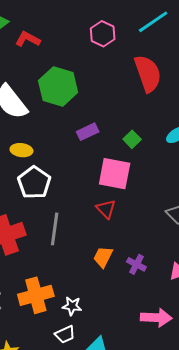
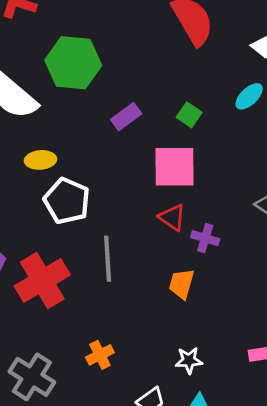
purple cross: (136, 264) -> (205, 238), moved
orange cross: (36, 295) -> (100, 355), size x0.6
white star: (72, 306) -> (189, 360), moved

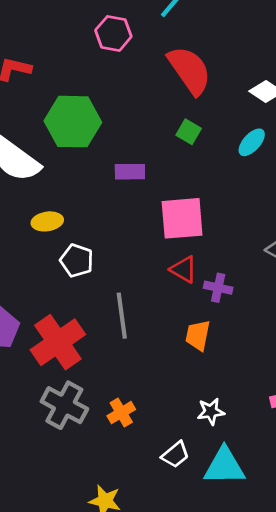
green square: (189, 115) -> (189, 132), moved
purple rectangle: (126, 117) -> (130, 172), turned 40
white pentagon: (67, 201) -> (77, 261), size x0.7
gray cross: (32, 377) -> (64, 405), moved

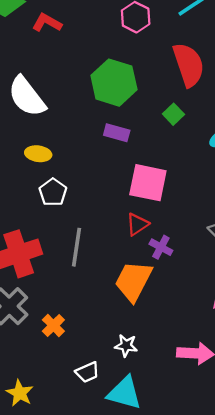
green hexagon: (73, 122) -> (114, 83), moved
red triangle: (184, 269) -> (137, 224), turned 40
orange trapezoid: (198, 335) -> (133, 281), size x1.6
orange cross: (121, 413) -> (53, 326), turned -30

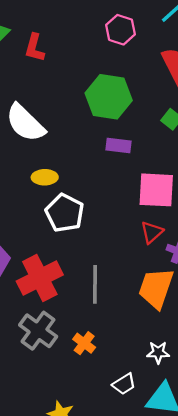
red L-shape: (47, 23) -> (35, 48), turned -96
white pentagon: (53, 192) -> (65, 213), size x1.4
gray line: (76, 247) -> (95, 284), moved

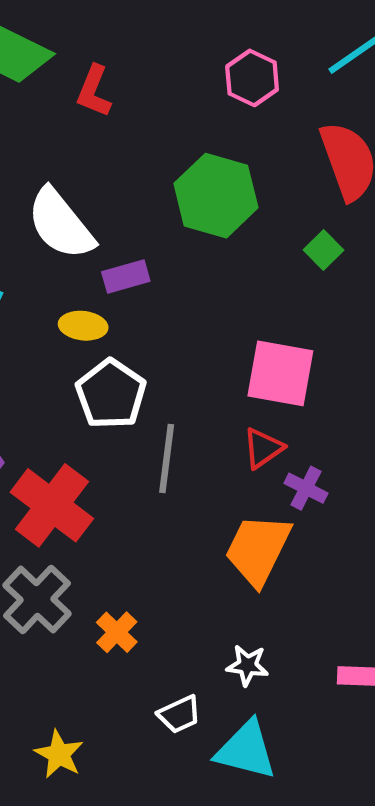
purple rectangle: (118, 146) -> (126, 277), moved, turned -30
red cross: (40, 278) -> (52, 505), turned -33
gray line: (95, 284) -> (167, 458), moved

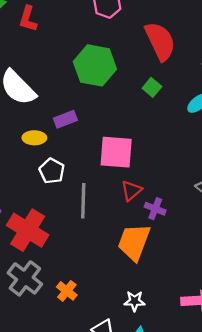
purple rectangle: (126, 277) -> (65, 119), moved
pink square: (280, 373) -> (116, 152), moved
white pentagon: (111, 394) -> (52, 171), size x0.7

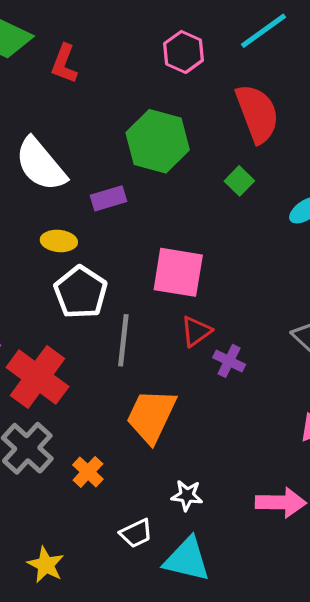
purple rectangle: (65, 119) -> (108, 198), moved
white pentagon: (52, 171) -> (81, 292), size x1.4
orange trapezoid: (134, 242) -> (151, 416), moved

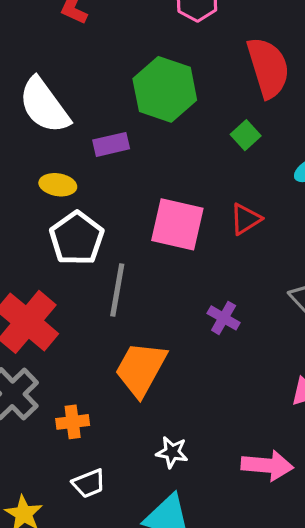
red triangle: (196, 331) -> (245, 219), moved
orange cross: (88, 472) -> (73, 422), turned 36
white trapezoid: (136, 533) -> (89, 483), moved

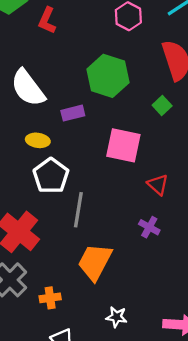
red triangle: (245, 219) -> (158, 185), moved, turned -45
pink square: (177, 224) -> (123, 145), moved

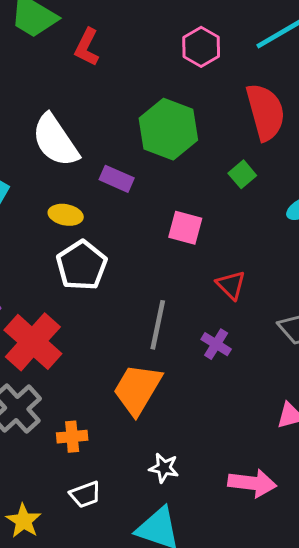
purple rectangle: (73, 113) -> (117, 179), turned 35
pink square: (123, 145) -> (185, 228), size x0.7
gray line: (78, 210) -> (158, 325), moved

